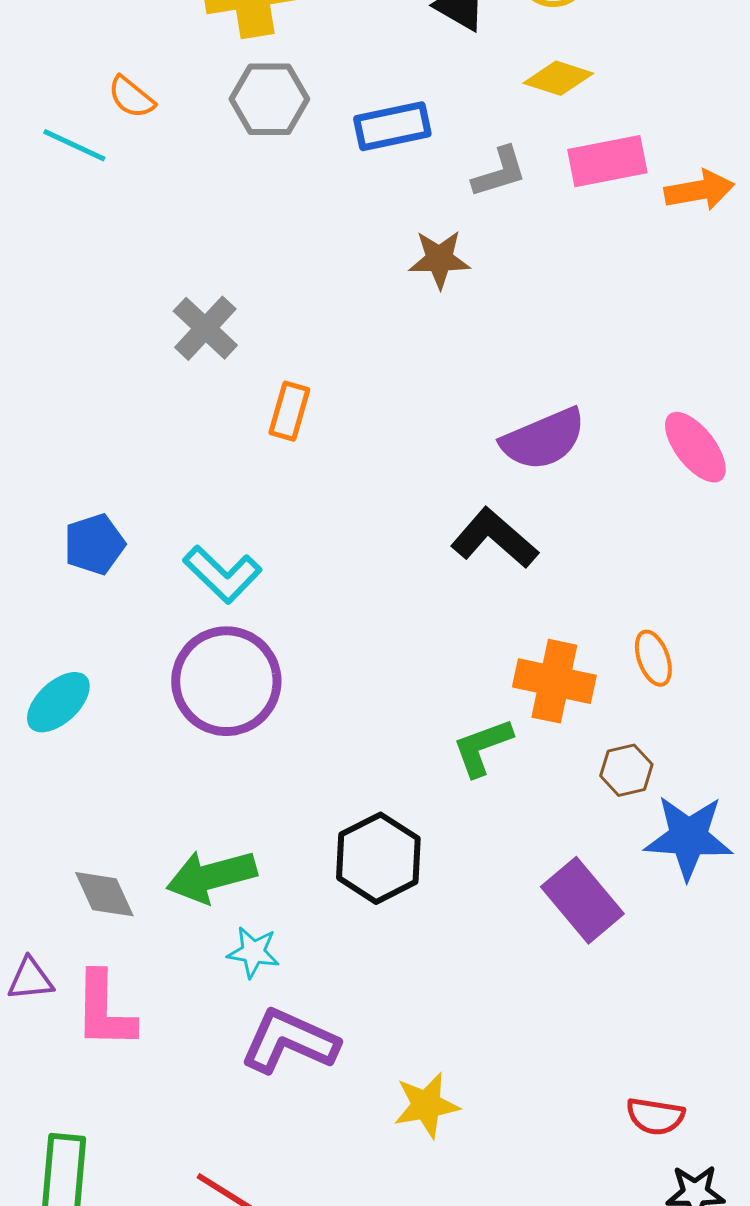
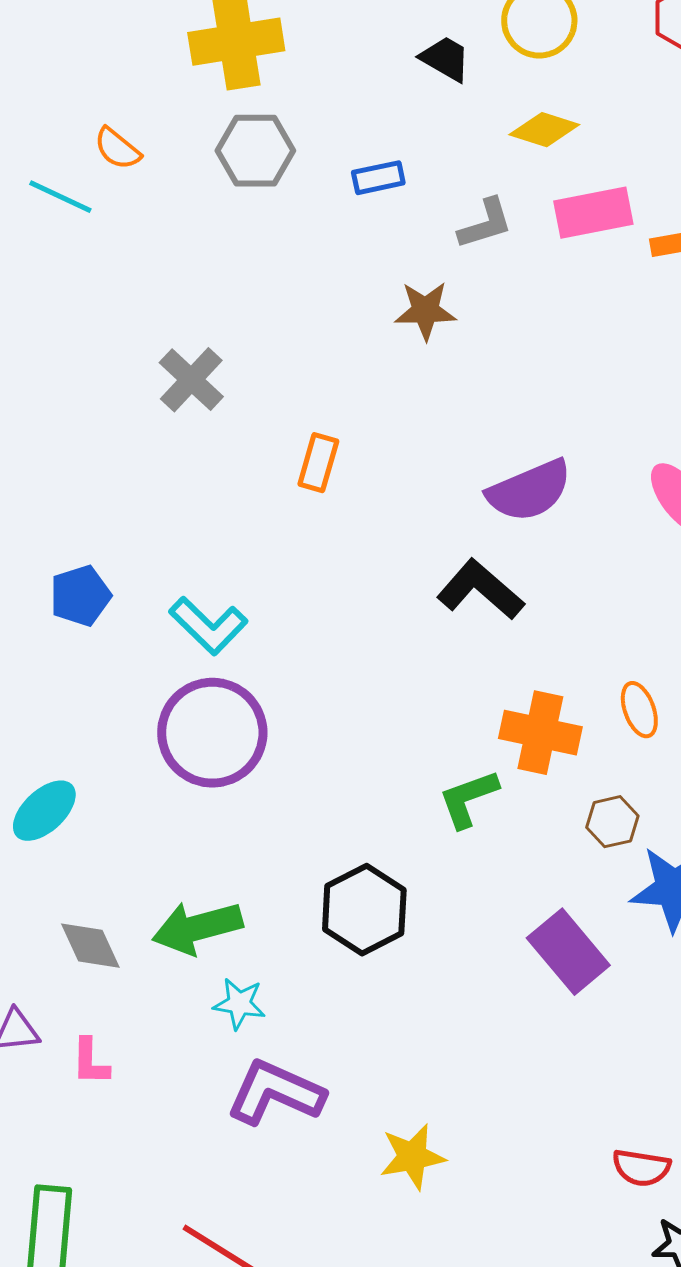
blue rectangle: (392, 126) -> (378, 178), size x0.7
orange rectangle: (289, 411) -> (318, 463), moved
cyan ellipse: (58, 702) -> (44, 811), moved
pink L-shape: (104, 1010) -> (90, 1062), size x0.6

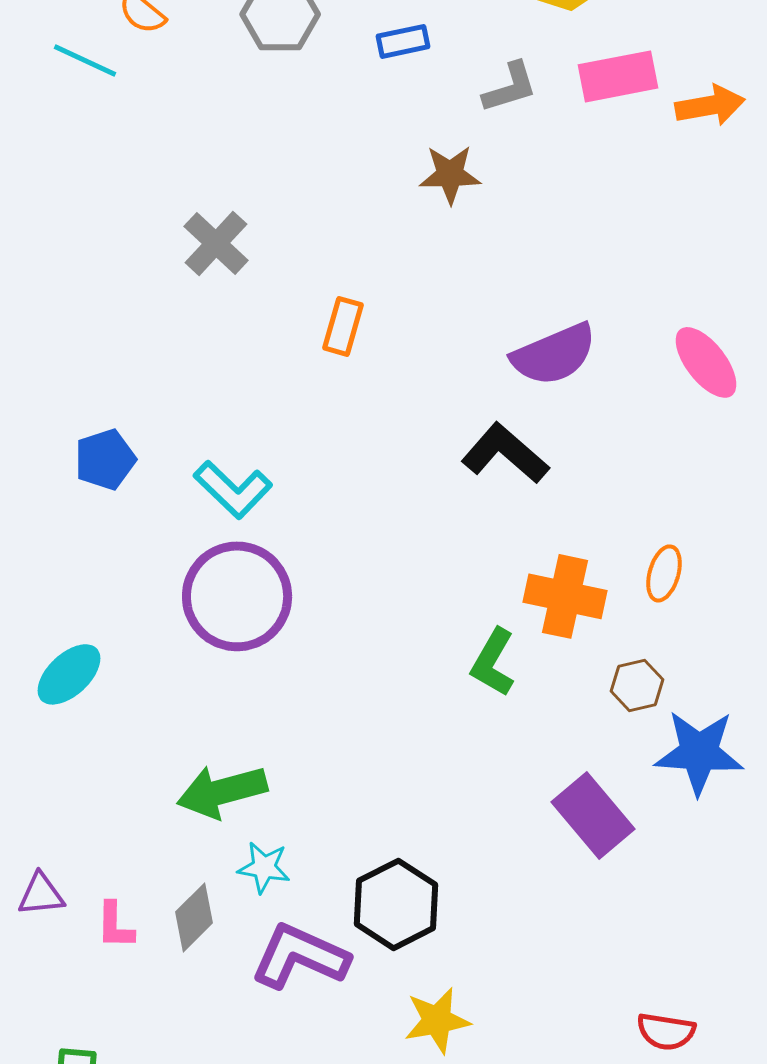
orange ellipse: (639, 710) -> (664, 573), turned 36
green L-shape: (468, 799) -> (493, 662), turned -40
black hexagon: (364, 910) -> (396, 904), moved
gray diamond: (90, 946) -> (194, 917), moved, turned 70

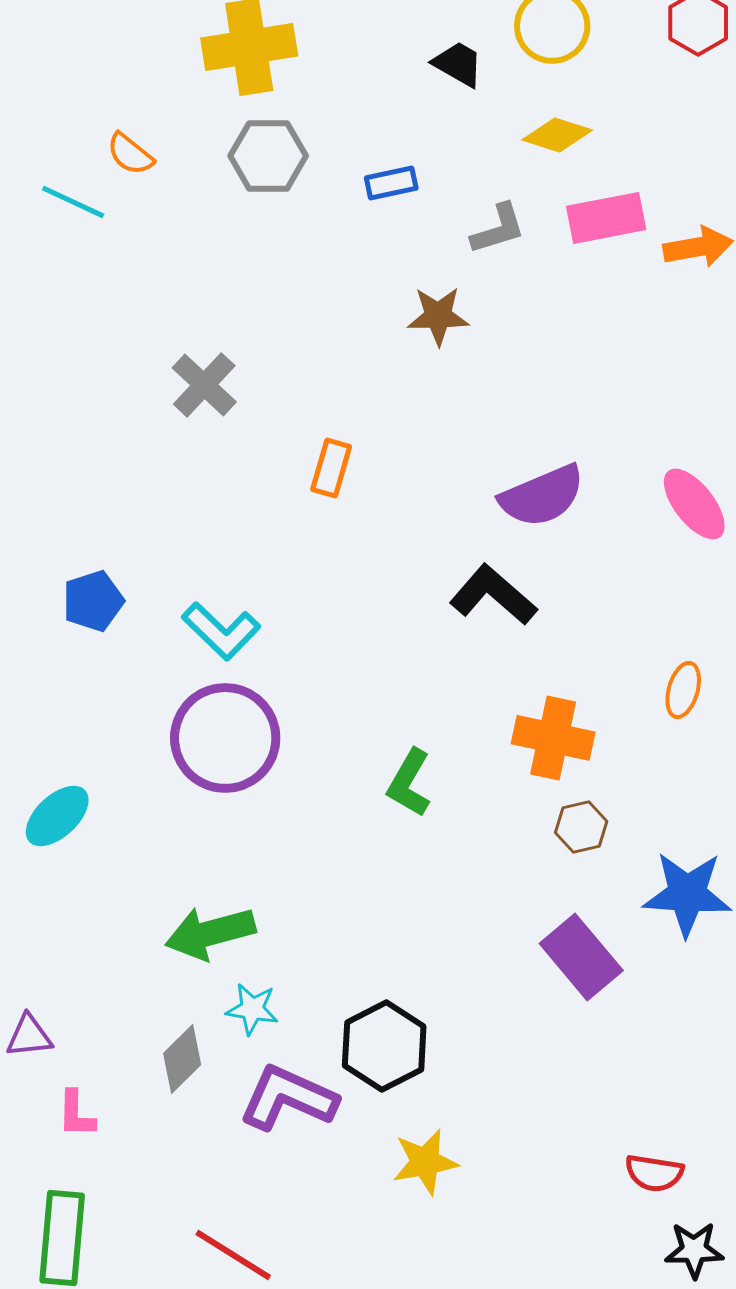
orange ellipse: (664, 573) -> (683, 690), moved
green L-shape: (493, 662) -> (409, 783), moved
brown hexagon: (637, 685) -> (581, 827), moved
pink L-shape: (115, 925) -> (76, 1114), moved

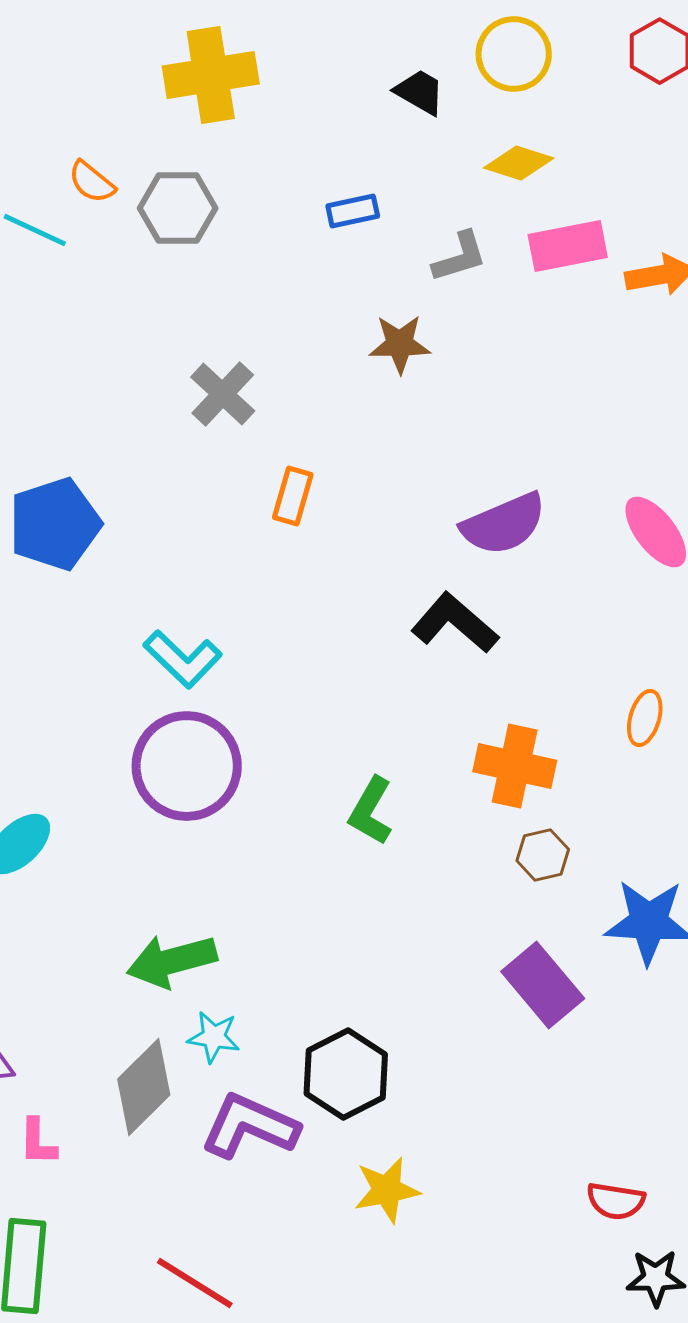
gray hexagon: (268, 156) -> (178, 208), moved
gray cross: (204, 385) -> (223, 394), moved
blue pentagon: (93, 601) -> (55, 524), moved, size x1.5
gray diamond: (182, 1059) -> (144, 1087), size x1.4

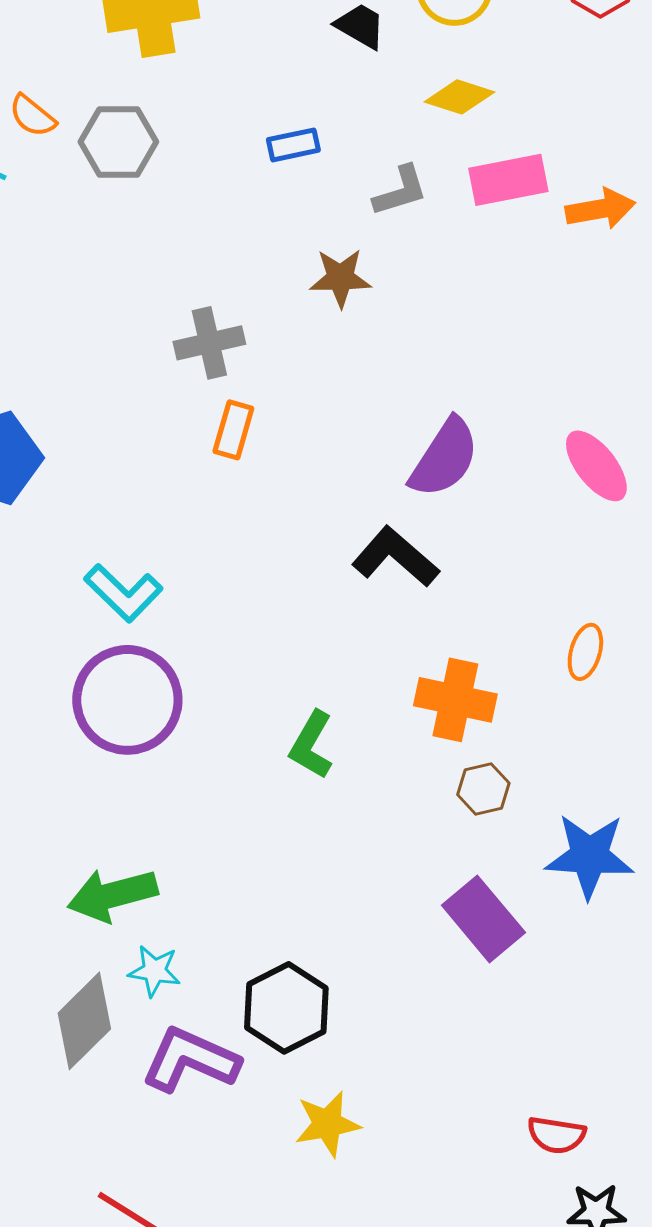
gray cross: (223, 394) -> (209, 343), moved, turned 34
purple semicircle: (504, 524) -> (444, 458), turned -34

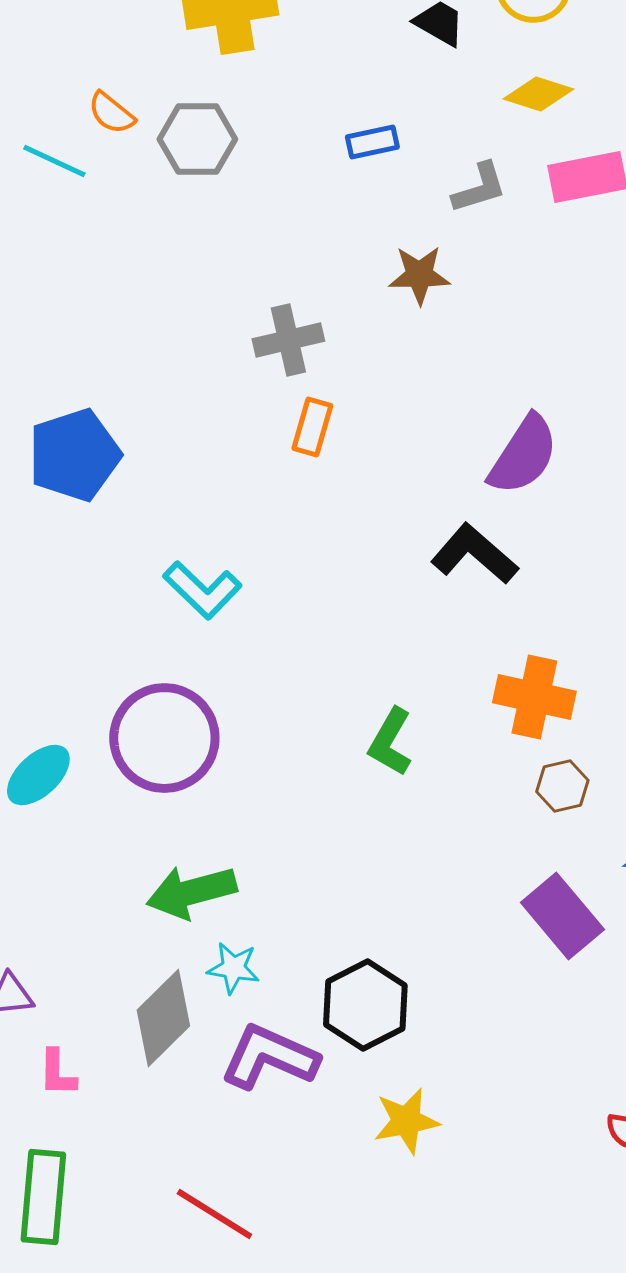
purple circle: (127, 700) -> (164, 738), moved

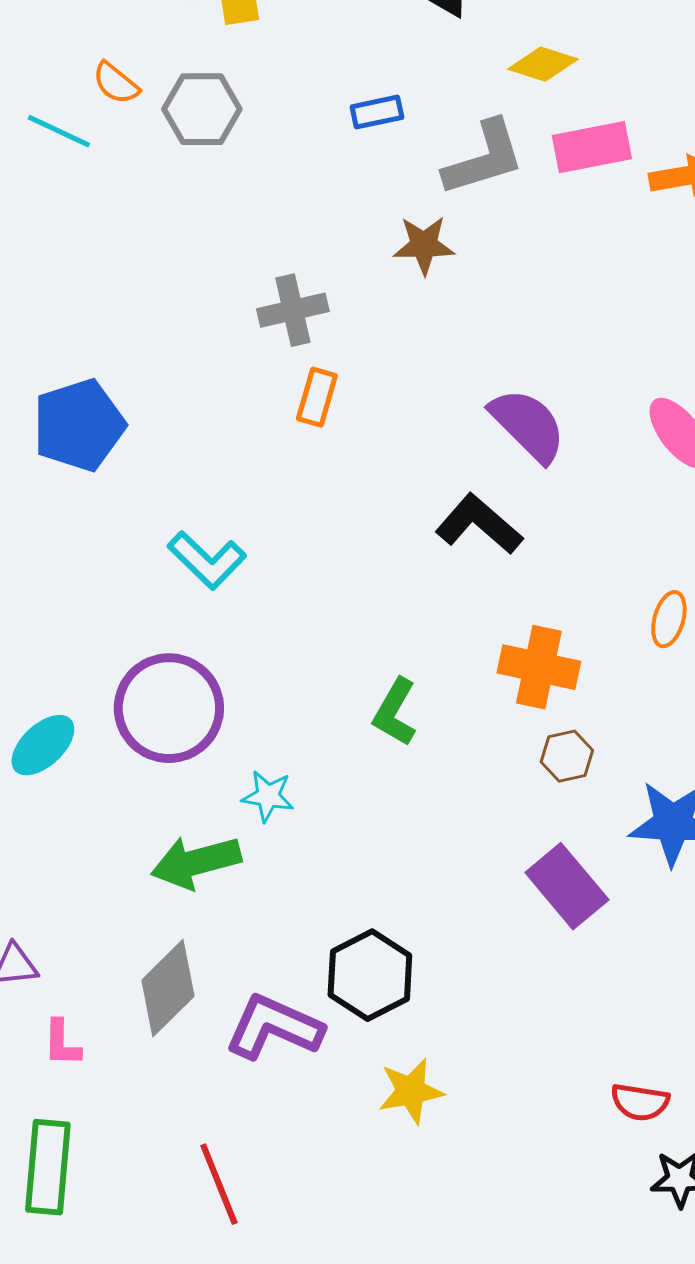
gray L-shape: (479, 188) -> (484, 158), size x1.5
purple semicircle: (523, 455) -> (528, 425), turned -78
cyan star: (233, 968) -> (268, 796), moved
red line: (214, 1214) -> (219, 1184), turned 36

